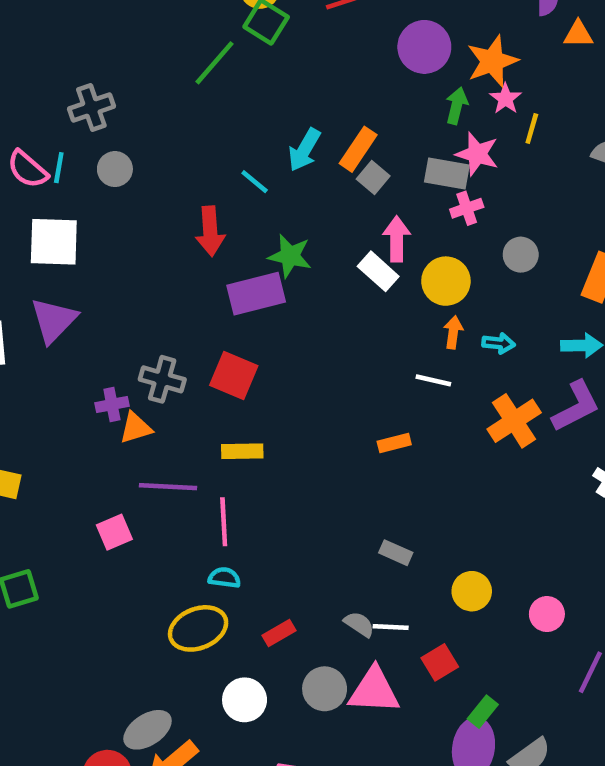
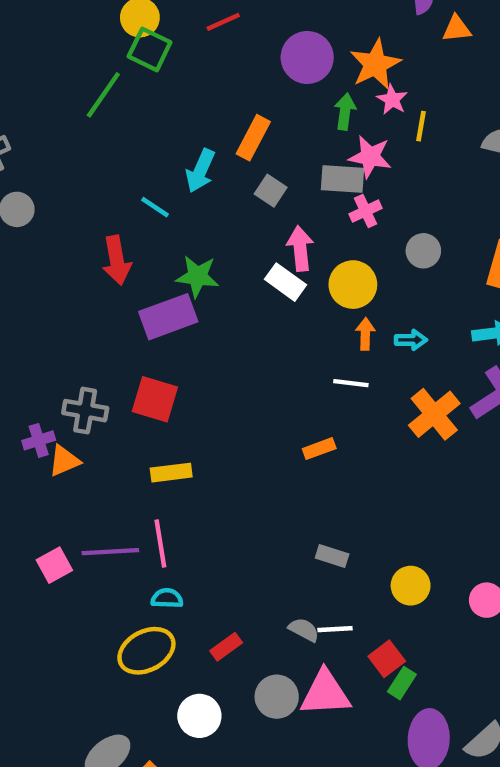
orange rectangle: (358, 149) -> (253, 138), moved
purple line: (168, 487) -> (110, 552), moved
green rectangle: (483, 712) -> (402, 683), moved

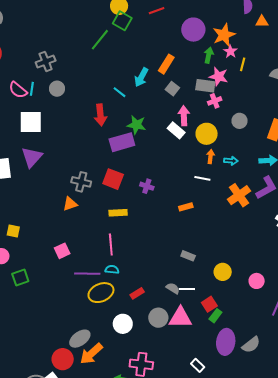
purple cross: (39, 440) -> (147, 186), moved, turned 32
purple line: (110, 552) -> (87, 274), moved

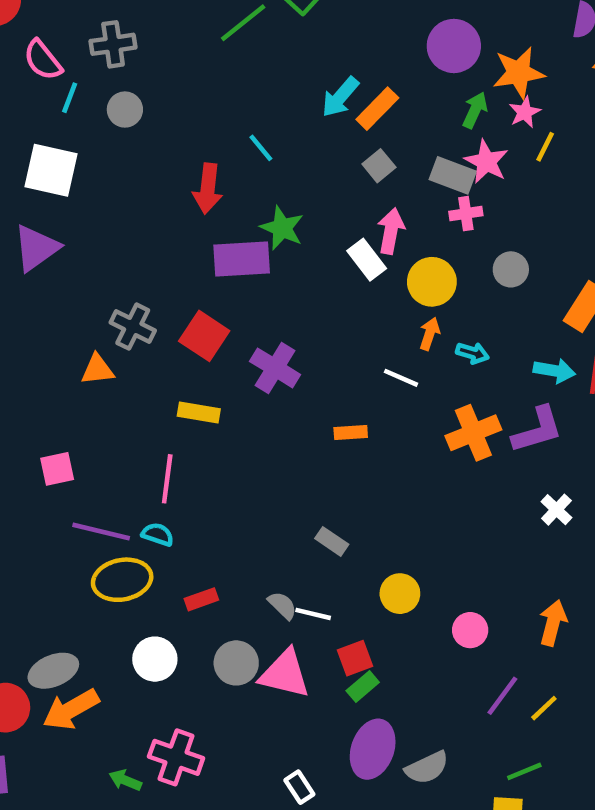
cyan arrow: (141, 77) -> (340, 97), moved
pink semicircle: (18, 90) -> (43, 60), moved
purple cross: (147, 186) -> (275, 368), size x1.5

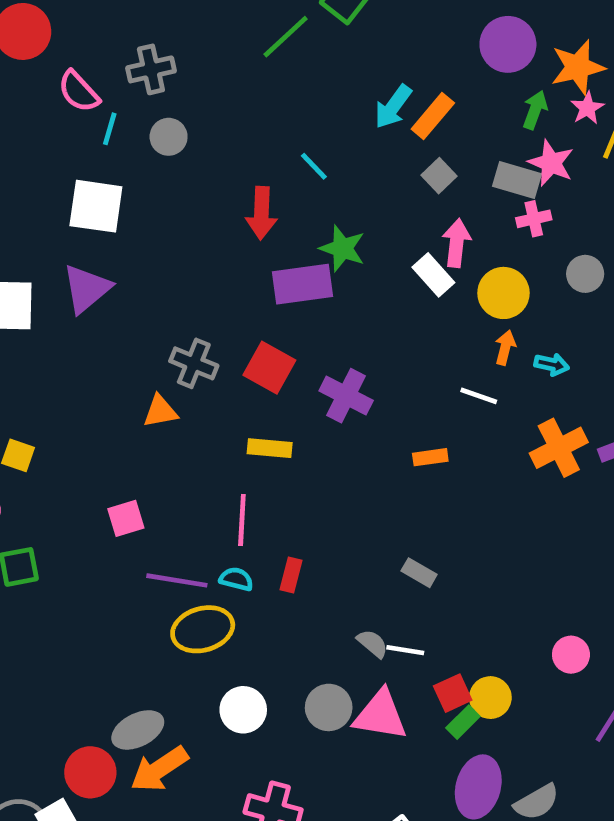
yellow circle: (400, 594) -> (490, 698), moved
red rectangle: (201, 599) -> (291, 575), moved, turned -52

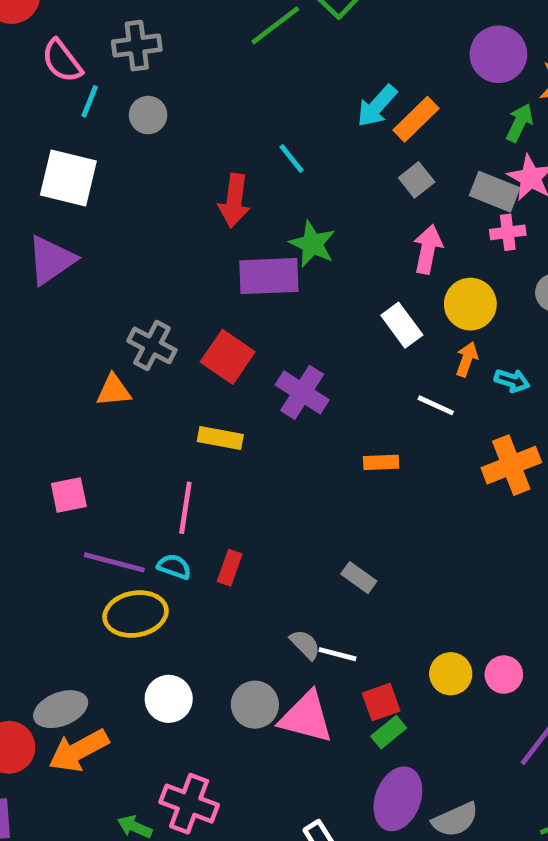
white rectangle: (433, 275) -> (402, 325), moved
yellow circle: (490, 698) -> (451, 674), moved

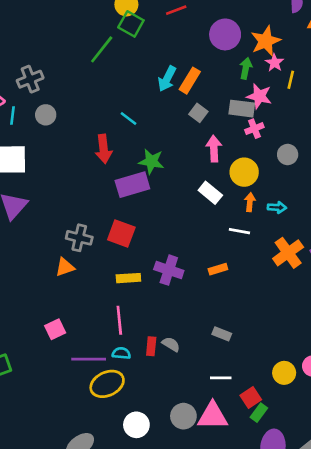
purple cross: (302, 392) -> (169, 270), moved
gray semicircle: (305, 644) -> (171, 344), moved

